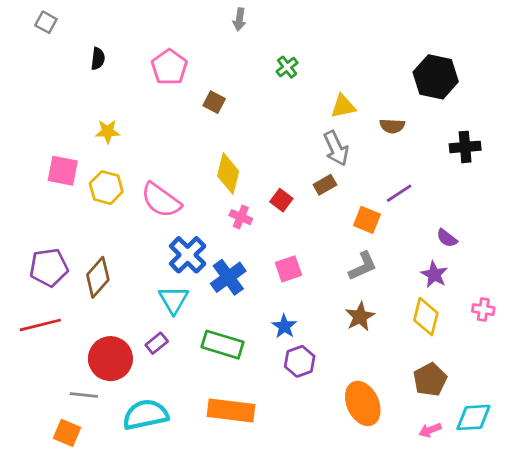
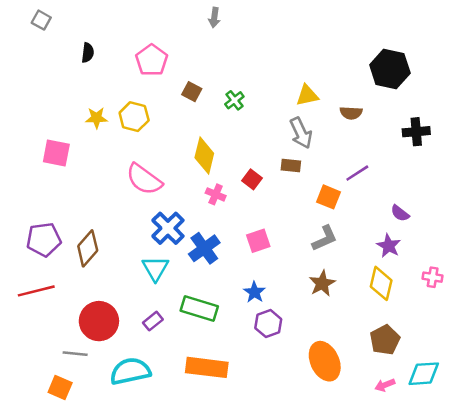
green cross: (287, 67) -> (234, 100), moved
brown rectangle: (325, 185) -> (291, 166), turned 36
yellow hexagon: (106, 188) -> (134, 117), moved
purple rectangle: (157, 343) -> (153, 321), moved

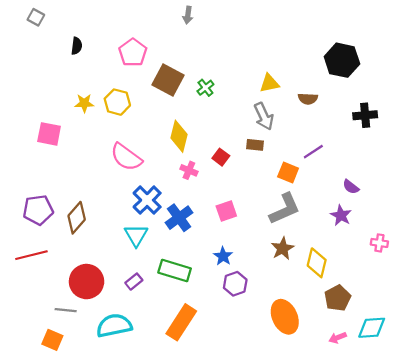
brown square: (192, 92) -> (168, 80), size x1.8
gray L-shape: (325, 238) -> (285, 209), size x1.4
yellow diamond: (381, 283) -> (317, 263), moved
orange rectangle: (207, 367) -> (181, 322), turned -64

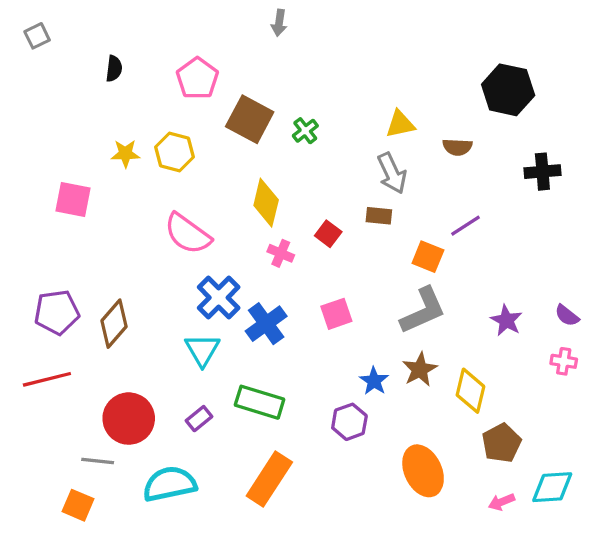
gray square: (36, 17) -> (37, 36), moved, turned 35
purple semicircle: (351, 187) -> (567, 315), moved
blue star: (223, 256) -> (374, 381), moved

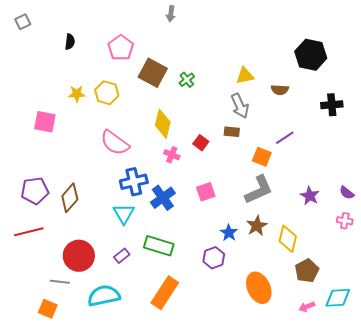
blue cross: (219, 298) -> (134, 182), turned 32

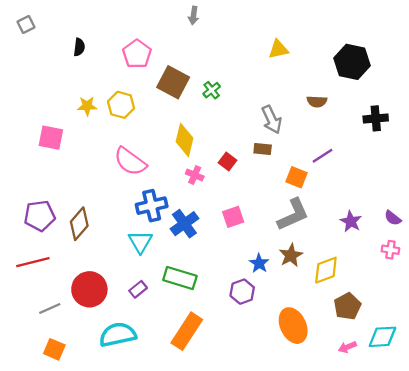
yellow triangle: (245, 76) -> (278, 49), moved
yellow diamond: (288, 239) -> (326, 270), turned 56
gray line: (60, 282) -> (50, 309), moved, turned -30

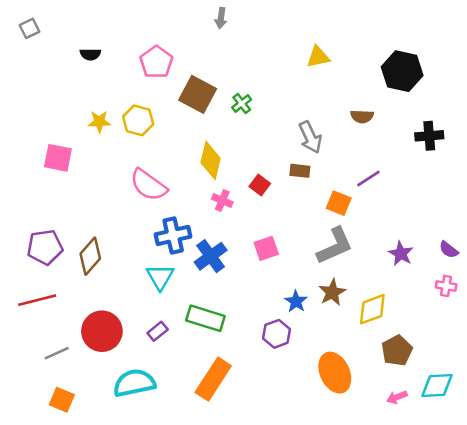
black semicircle: (79, 47) -> (90, 54), turned 84

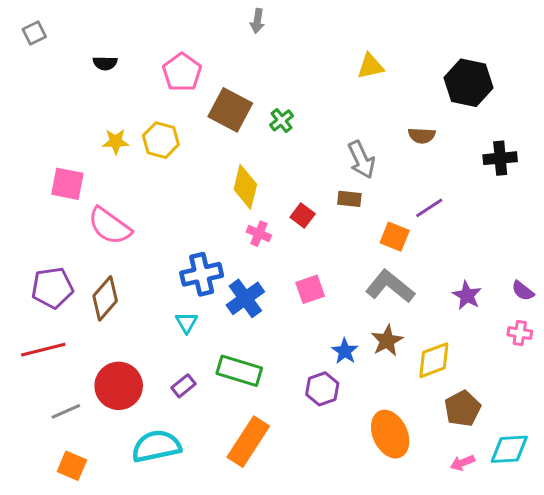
pink semicircle: (148, 185) -> (110, 226), moved
gray L-shape: (335, 246) -> (390, 286), turned -117
cyan triangle: (160, 277) -> (187, 323), size x0.7

